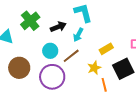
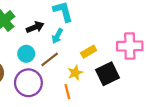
orange line: (104, 85) -> (67, 92), moved

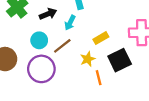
orange line: (67, 92) -> (99, 78), moved

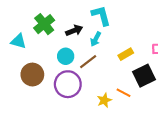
yellow star: (88, 59) -> (104, 100), moved
orange line: (99, 78) -> (124, 93), turned -48

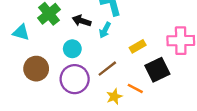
black arrow: (74, 31) -> (82, 21), turned -140
brown line: (88, 62) -> (107, 69), moved

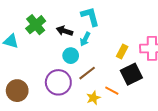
yellow rectangle: (138, 46) -> (122, 51), moved, turned -32
cyan circle: (72, 49) -> (71, 56), moved
brown circle: (36, 69) -> (17, 91), moved

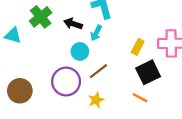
orange line: (112, 91) -> (140, 98), moved
yellow star: (93, 98) -> (96, 100), moved

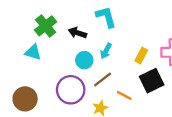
cyan arrow: (96, 33) -> (106, 51), moved
cyan triangle: (13, 35) -> (33, 52), moved
orange line: (140, 98) -> (124, 95), moved

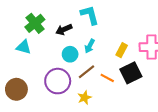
black arrow: (77, 33) -> (64, 29), turned -42
orange line: (124, 95) -> (107, 78), moved

